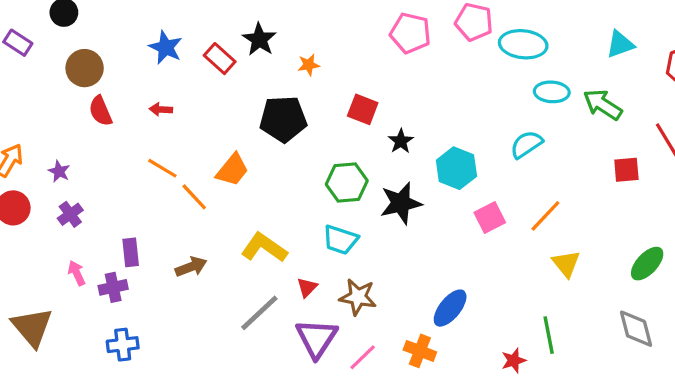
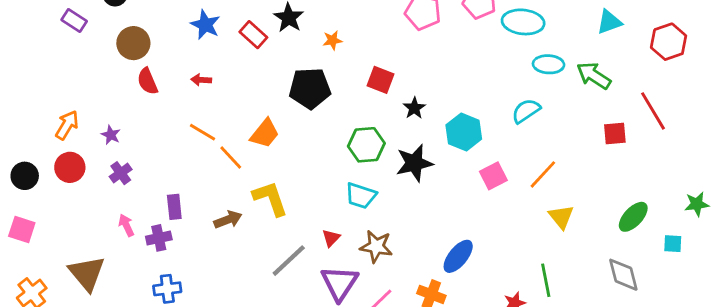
yellow L-shape: (264, 248) -> (270, 198), moved, turned 36

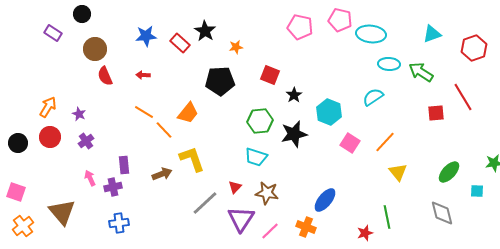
blue star: (205, 25) -> (146, 36), turned -30
pink square: (493, 176) -> (350, 143), turned -30
pink square: (22, 229) -> (16, 192), moved

